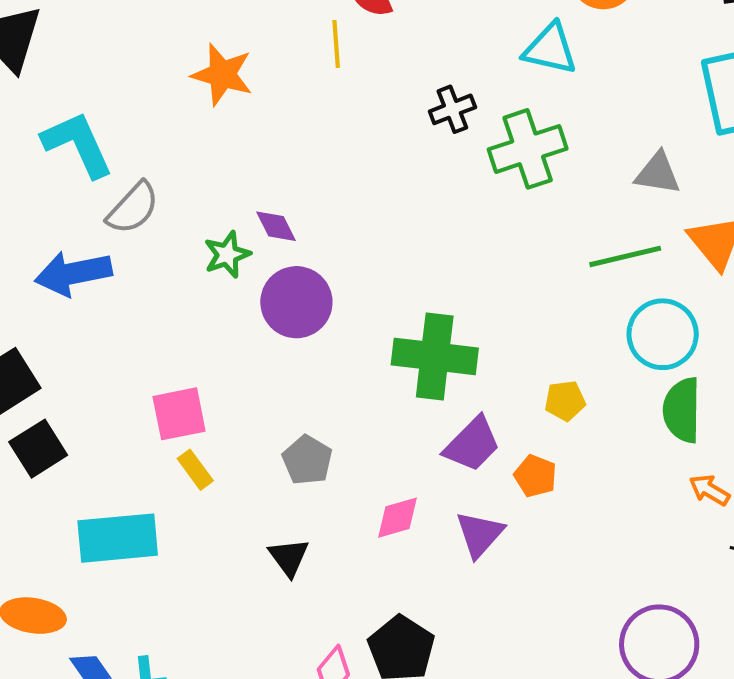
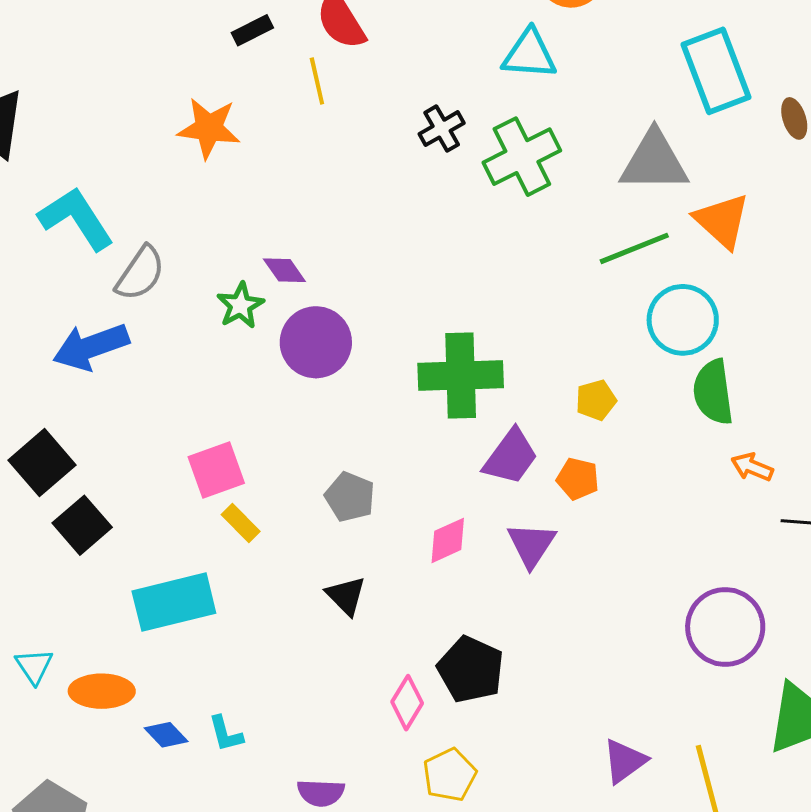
gray triangle: (658, 173) -> (654, 161), size x1.5

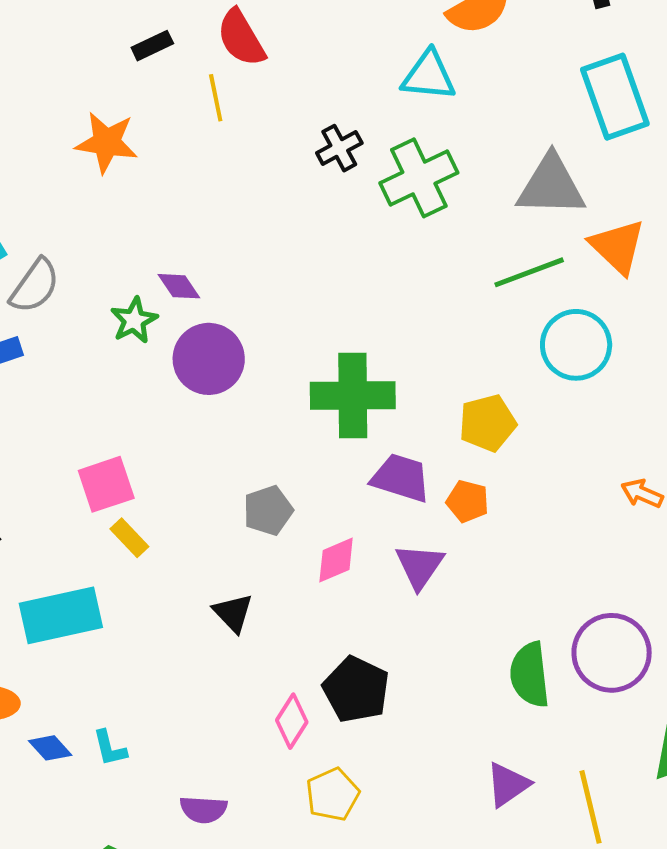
green semicircle: (713, 392) -> (530, 675), moved
yellow pentagon: (596, 400) -> (487, 423), size x1.4
purple trapezoid: (511, 457) -> (401, 478), turned -110
gray pentagon: (350, 497) -> (268, 510), moved, turned 30

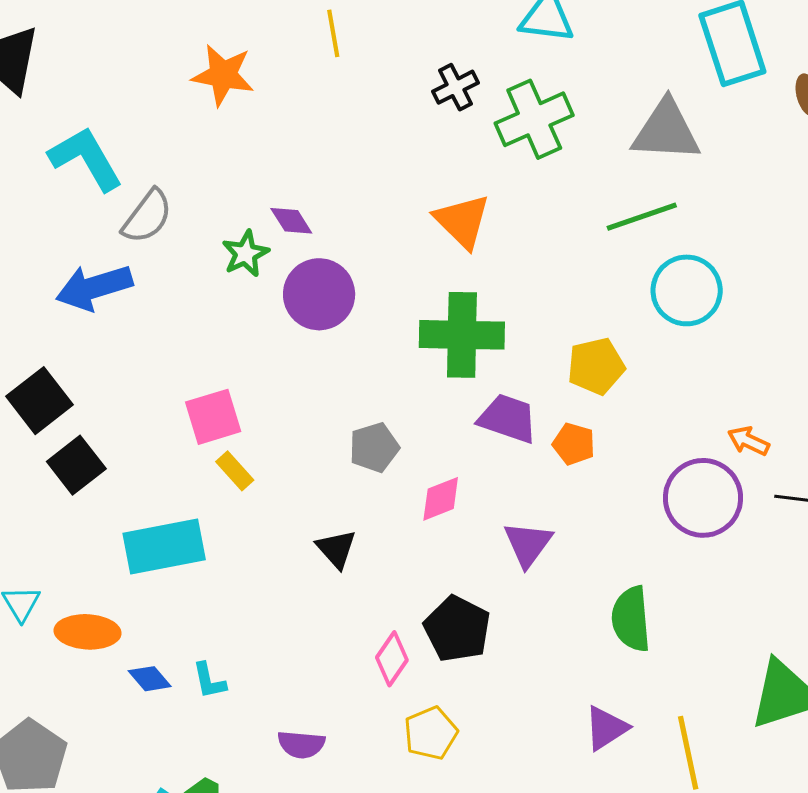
orange triangle: (618, 247) -> (462, 221), moved
purple triangle: (420, 566) -> (528, 544), moved
purple circle: (612, 653) -> (703, 498), moved

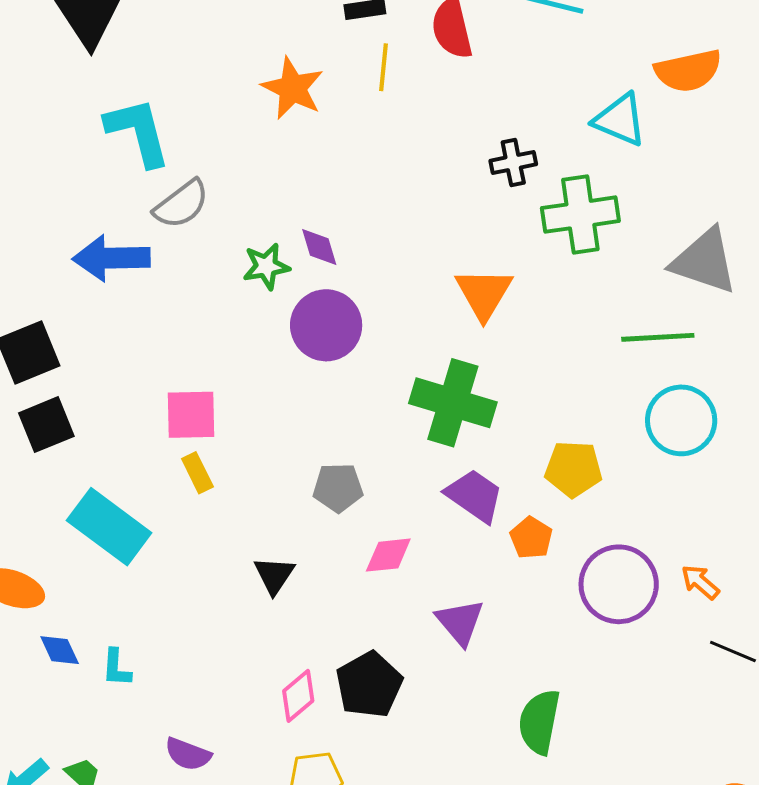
yellow line: (333, 33) -> (383, 67), moved
purple circle: (703, 498) -> (619, 584), moved
purple triangle: (528, 544) -> (460, 622), turned -32
cyan rectangle: (164, 547) -> (109, 527), turned 32

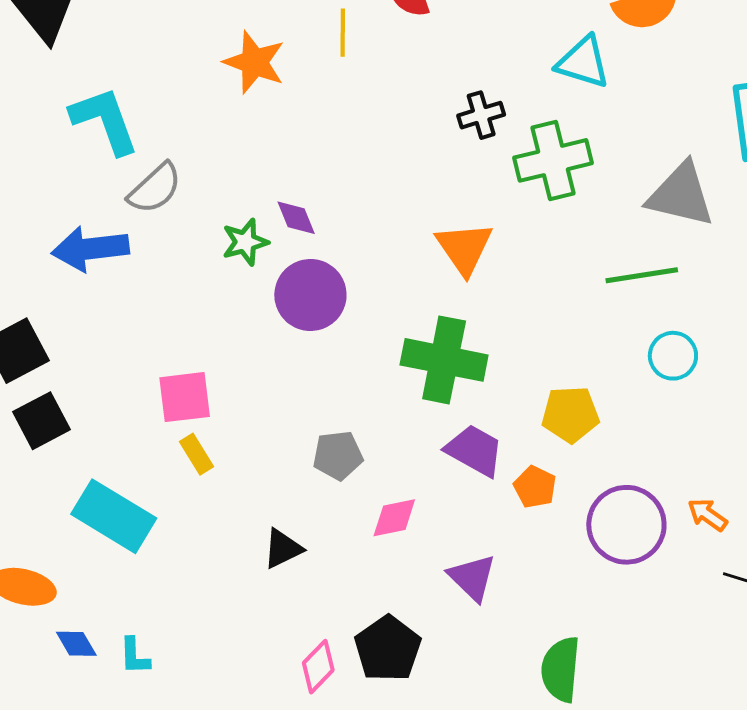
cyan circle: (681, 420) -> (673, 356), size x0.7
black triangle: (274, 575) -> (283, 549), turned 36

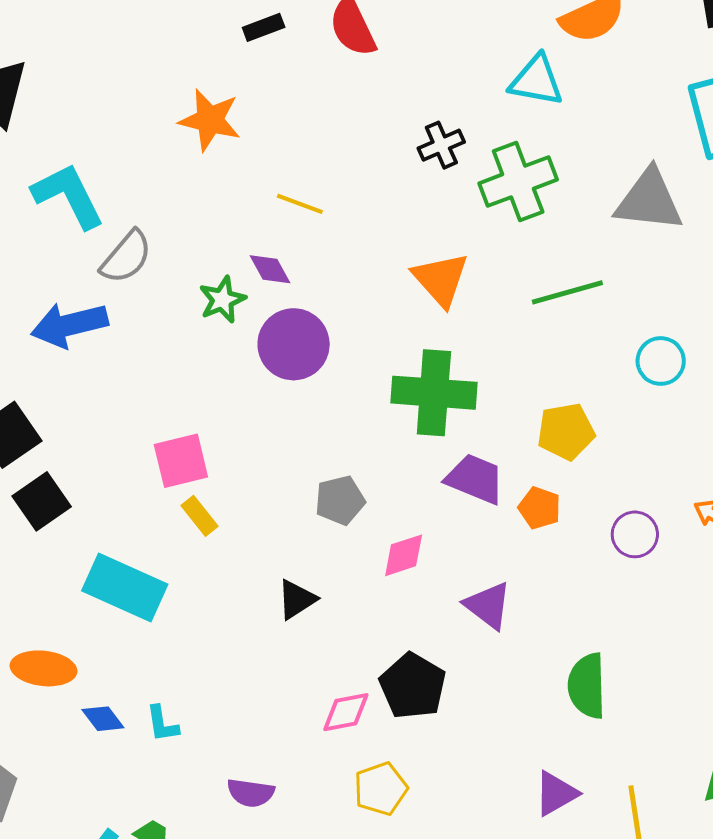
yellow line: (343, 33) -> (300, 204), moved, turned -63
green line: (642, 275) -> (567, 292), moved
purple circle: (626, 525) -> (635, 534), size x0.6
pink diamond: (318, 667) -> (346, 712), turned 42

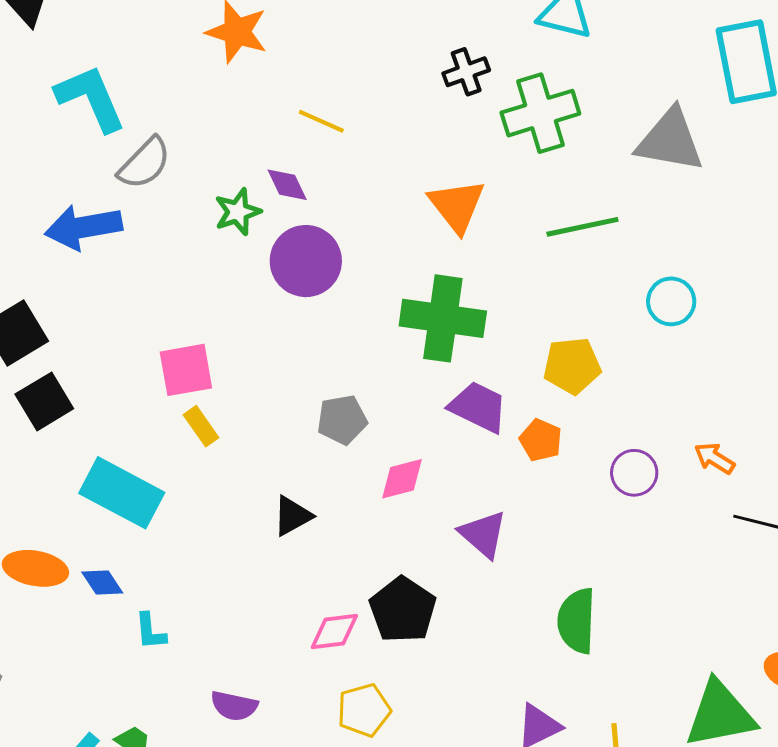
blue diamond: (103, 719) -> (102, 583), moved

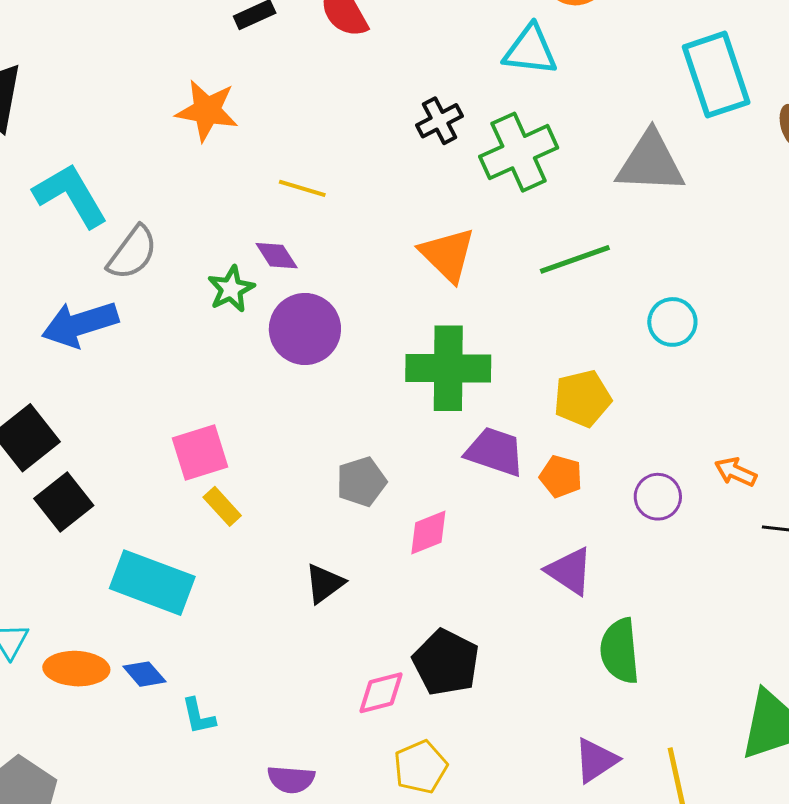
purple triangle: (483, 534) -> (570, 571), moved

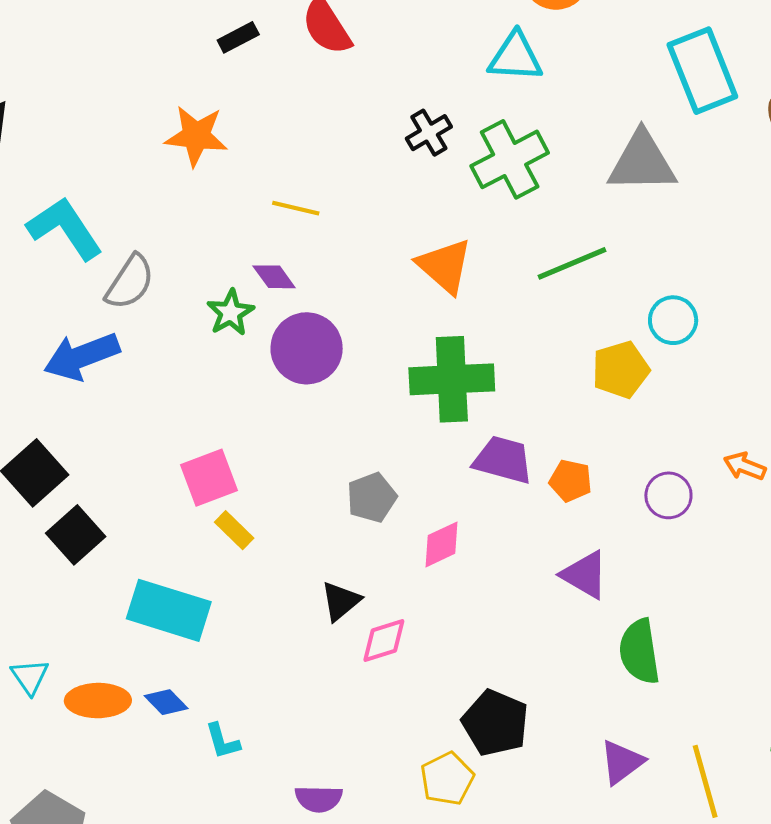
yellow pentagon: (582, 399) -> (621, 370), moved
black pentagon: (446, 662) -> (495, 723), moved
pink diamond: (381, 693) -> (384, 640), moved

